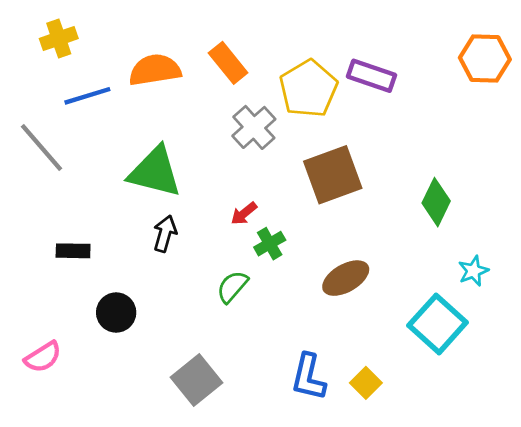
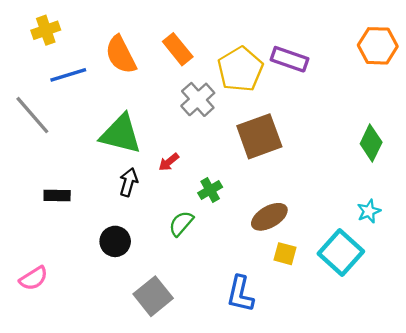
orange semicircle: (155, 70) -> (121, 55), turned -108
green diamond: (436, 202) -> (371, 143), moved
red arrow: (244, 214) -> (169, 162), moved
black circle: (116, 313) -> (115, 241), moved
yellow square: (366, 383) -> (285, 254), moved, turned -30

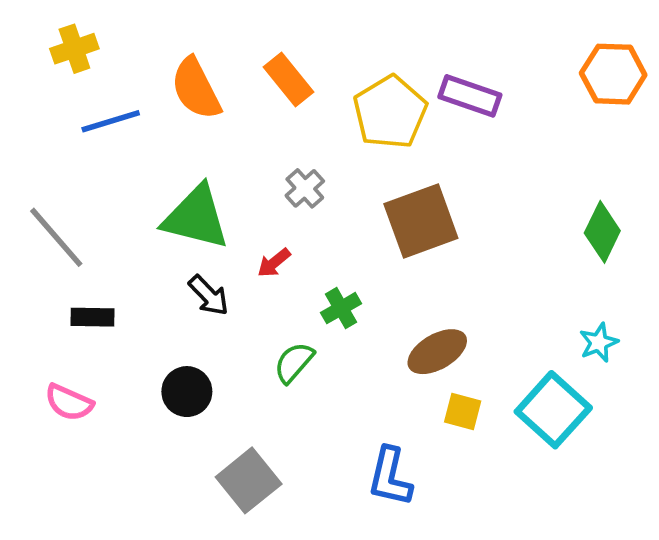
gray cross: (198, 99) -> (305, 188), moved, size x0.7
gray line: (32, 115) -> (56, 237), moved
black arrow: (129, 182) -> (209, 295), turned 120
pink semicircle: (34, 278) -> (69, 402), moved, turned 56

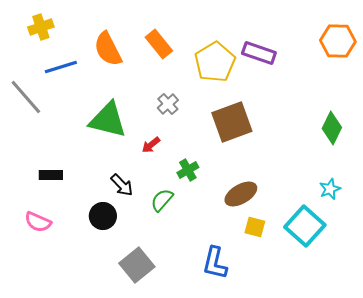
gray line: (56, 237) -> (26, 97), moved
black arrow: (209, 295) -> (122, 185), moved

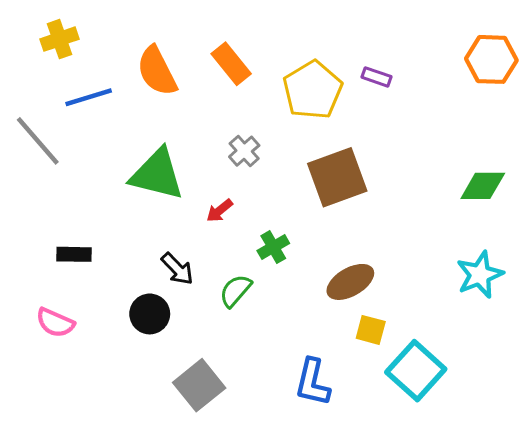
purple rectangle: (259, 53) -> (377, 77), size x0.6
green diamond: (332, 128) -> (483, 186), turned 64
cyan star: (330, 189) -> (480, 275), size x1.5
cyan square: (305, 226) -> (416, 371), moved

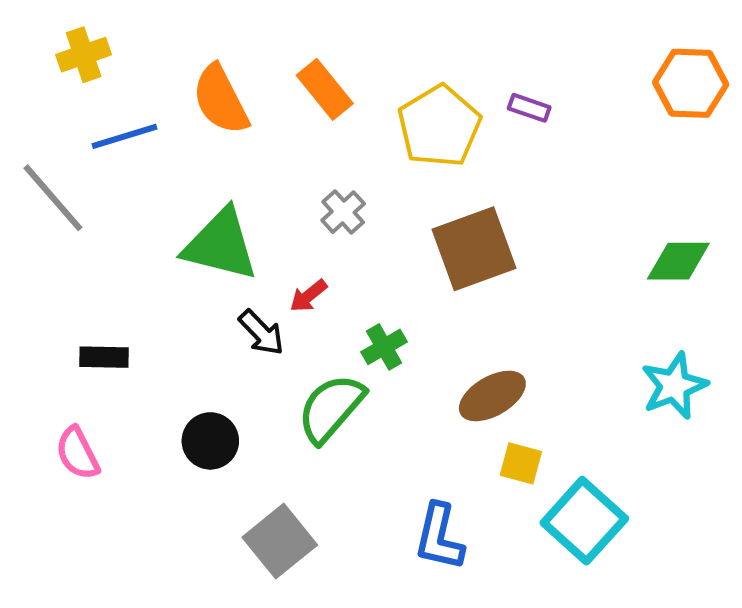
black arrow: (177, 269) -> (261, 333), moved
green semicircle: (235, 291) -> (331, 408), size x1.5
pink semicircle: (55, 323) -> (77, 453), turned 39

